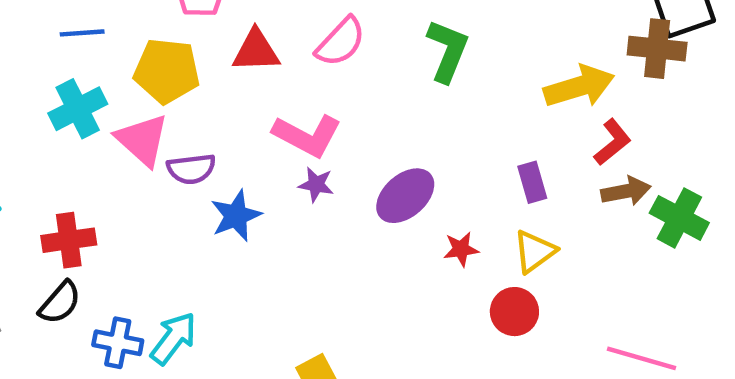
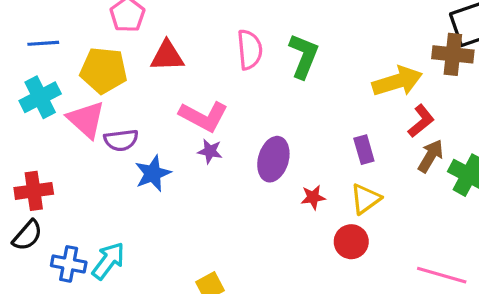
pink semicircle: (341, 42) -> (250, 50), moved, turned -48
brown arrow: (626, 191) -> (431, 156), turned -48
purple ellipse: (405, 196) -> (273, 159), turned -33

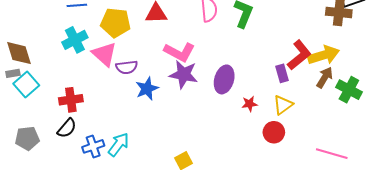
yellow arrow: (397, 81) -> (324, 55), moved
red L-shape: (421, 121) -> (299, 55), moved, size x1.4
purple star: (210, 151) -> (184, 74), size x1.8
blue cross: (69, 264) -> (93, 146), turned -30

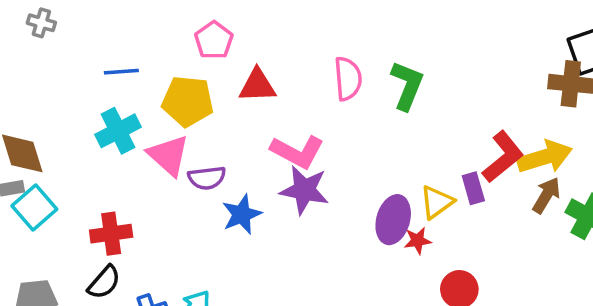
purple ellipse: (224, 79) -> (393, 220), moved
yellow triangle: (283, 105) -> (437, 202), moved

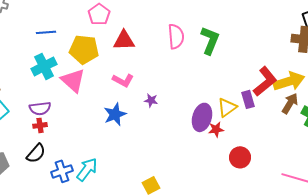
pink L-shape: (297, 152) -> (123, 80), moved, size x0.7
purple semicircle: (207, 178) -> (40, 108), moved
purple star: (304, 190) -> (151, 100), size x0.5
red cross: (111, 234) -> (40, 125), size x0.6

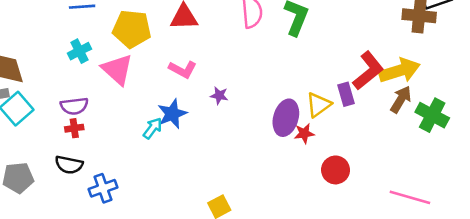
cyan cross: (44, 66) -> (79, 51), size x0.7
black semicircle: (36, 153) -> (69, 165), turned 60
cyan arrow: (87, 169) -> (153, 128), moved, size x0.7

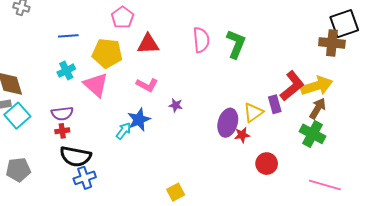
green cross: (432, 115) -> (313, 134), moved
black semicircle: (69, 165) -> (76, 156), moved, size x1.4

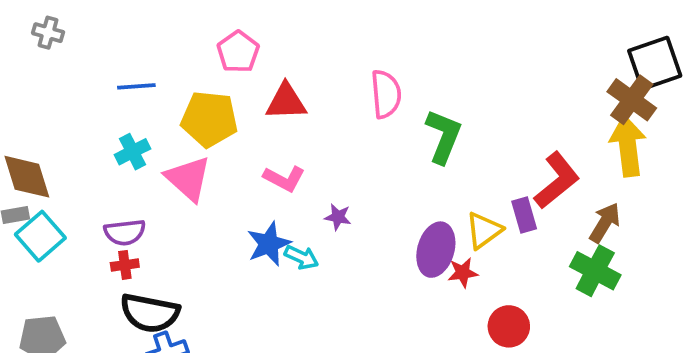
brown cross: (332, 43) -> (632, 100), turned 30
green L-shape: (236, 44) -> (444, 136), moved
yellow arrow: (317, 86) -> (628, 146), moved, turned -80
cyan arrow: (124, 131) -> (301, 257), moved, turned 78

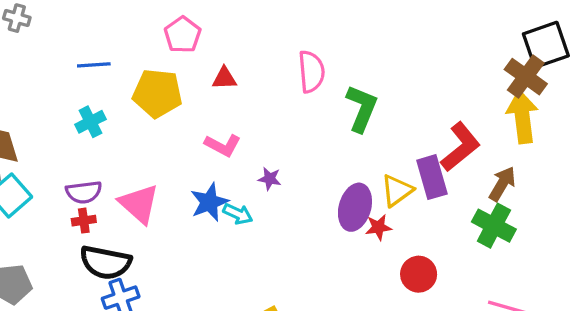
red triangle: (286, 102) -> (224, 78), size x0.7
pink triangle: (188, 179) -> (139, 204), moved
purple rectangle: (524, 215) -> (432, 177), size x1.4

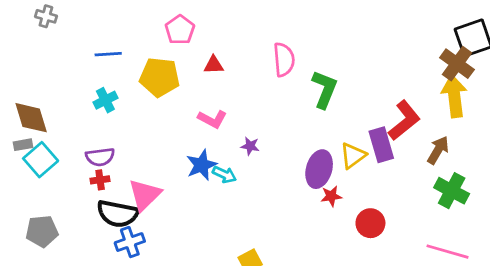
pink triangle: (139, 204) -> (145, 195), moved, turned 33
green cross: (494, 226) -> (452, 191), moved
red star: (378, 227) -> (331, 196), moved

